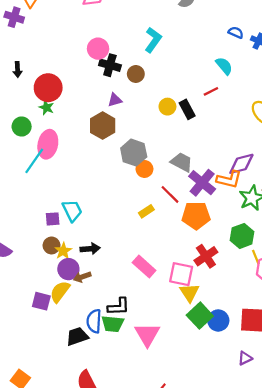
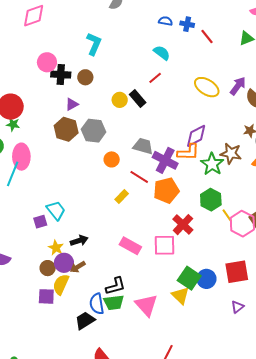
gray hexagon: (134, 153) -> (94, 131), moved
brown circle: (52, 245) -> (48, 268), moved
yellow triangle: (190, 293) -> (180, 295), moved

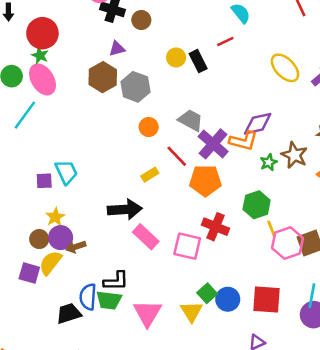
pink ellipse: (21, 157) -> (42, 79), moved, turned -45
green star: (212, 164) -> (269, 162), size x0.6
red cross: (183, 225) -> (215, 227), turned -35
black arrow: (79, 241) -> (125, 209), moved, size x1.5
green square: (189, 278) -> (207, 293), size x0.7

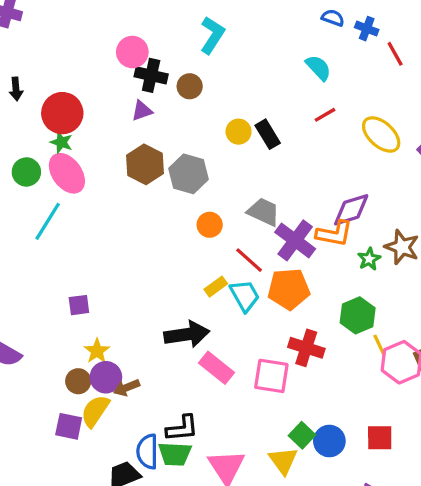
red line: (225, 41) -> (325, 115), moved
purple triangle: (117, 49) -> (142, 111), moved
cyan trapezoid: (66, 172) -> (245, 296), moved
red square: (266, 300) -> (380, 438), size x0.7

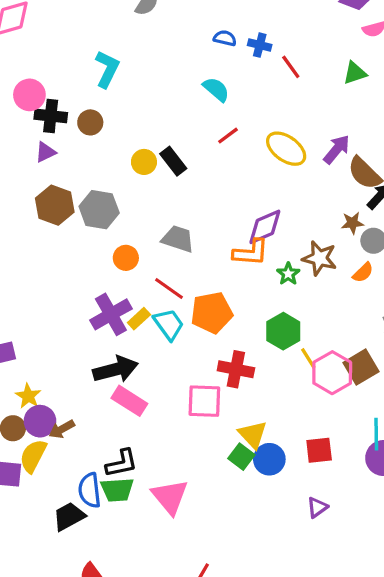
purple cross: (295, 240) -> (111, 314), moved, turned 30
pink rectangle: (216, 368) -> (129, 401), moved
yellow triangle: (283, 461) -> (253, 435), moved

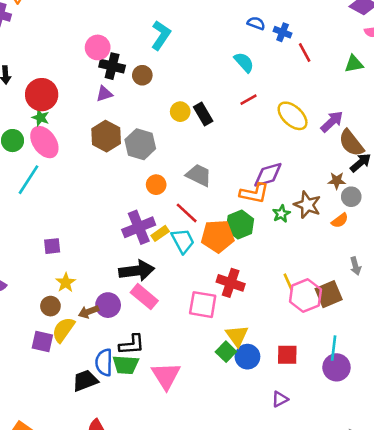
green hexagon: (283, 331) -> (240, 225), moved
purple circle: (40, 421) -> (108, 305), moved

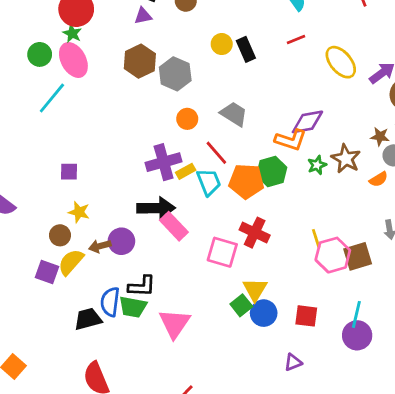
yellow star: (66, 283) -> (79, 212), turned -30
pink rectangle: (144, 297) -> (174, 226), moved

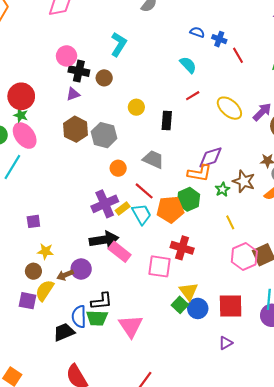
black rectangle: (246, 49) -> (167, 121), moved, turned 36
yellow line: (316, 238) -> (230, 222), moved
red square: (306, 316) -> (231, 306), size x1.4

